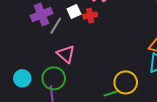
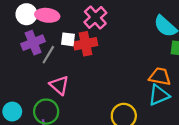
white square: (74, 11) -> (68, 39), turned 32
red cross: (90, 16) -> (86, 44), size x1.5

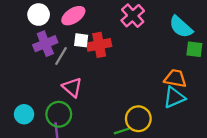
pink ellipse: (47, 15) -> (73, 16), moved, turned -40
pink cross: (95, 17) -> (133, 16), moved

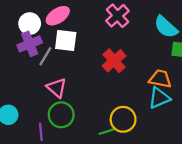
white circle: (39, 15) -> (30, 24), moved
white square: (81, 40) -> (66, 40), size x1.5
red cross: (99, 45) -> (114, 61), moved, turned -30
green circle: (59, 114) -> (61, 115), moved

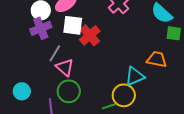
gray line: (45, 56) -> (55, 53), moved
red cross: (114, 61) -> (90, 35), moved
cyan triangle: (159, 98) -> (135, 76), moved

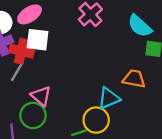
red cross: (90, 35) -> (21, 51), moved, turned -35
pink triangle: (65, 67) -> (41, 96), moved

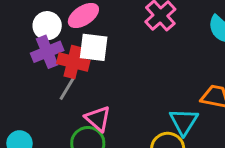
cyan triangle: (109, 98) -> (184, 122), turned -35

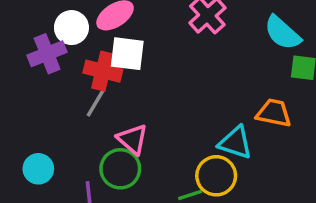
purple cross: (47, 52) -> (47, 54), moved
cyan triangle: (184, 122) -> (235, 143), turned -44

